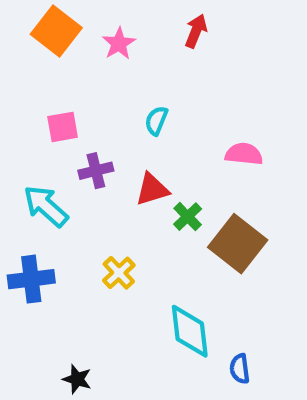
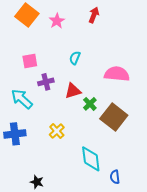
pink semicircle: (244, 154) -> (117, 74), size x1.4

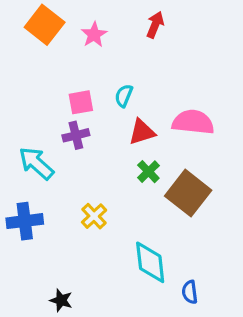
pink square: (30, 61) -> (81, 102), moved
red triangle: (73, 91) -> (142, 132), moved

